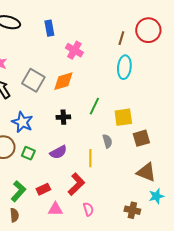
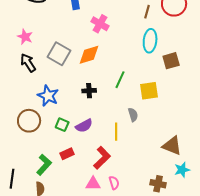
brown square: (141, 138) -> (171, 61), moved
green square: (28, 153) -> (62, 125), moved
red rectangle: (43, 189) -> (67, 154), moved
pink triangle: (55, 209) -> (93, 184), moved

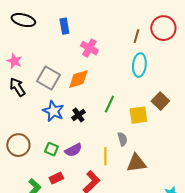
brown square: (171, 61) -> (160, 101), moved, turned -30
black cross: (89, 91) -> (78, 115), turned -32
blue star: (48, 96) -> (53, 111), moved
brown triangle: (172, 146) -> (136, 163), moved, turned -30

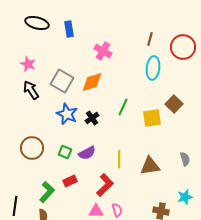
blue rectangle: (64, 26) -> (69, 29), moved
red circle: (163, 28) -> (183, 47), moved
gray semicircle: (122, 139) -> (185, 159), moved

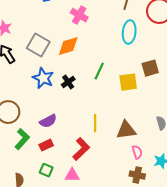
brown square: (174, 104) -> (150, 68), turned 30
green square: (65, 152) -> (46, 170), moved
purple semicircle: (87, 153) -> (48, 121), moved
green L-shape: (47, 192) -> (22, 139), moved
pink semicircle: (117, 210) -> (137, 152), moved

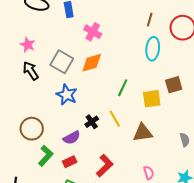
pink cross: (79, 15) -> (93, 32), moved
black cross: (68, 82) -> (92, 122), moved
yellow line: (95, 123) -> (115, 119), moved, turned -30
brown triangle: (126, 130) -> (143, 133), moved
pink semicircle: (137, 152) -> (149, 173), moved

